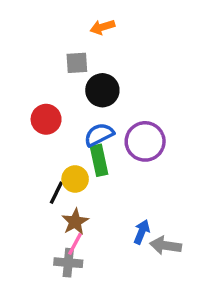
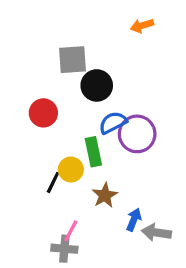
orange arrow: (102, 27) -> (142, 26), moved
gray square: (77, 63) -> (72, 60), size x1.4
blue semicircle: (99, 135) -> (113, 123), moved
brown star: (75, 222) -> (105, 195), moved

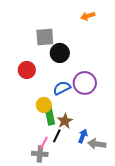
blue semicircle: (113, 123) -> (62, 88), moved
green rectangle: (93, 152) -> (50, 116), moved
black line: (53, 182) -> (57, 136), moved

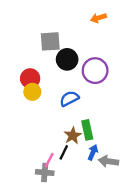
purple circle: (85, 83) -> (95, 71), moved
yellow circle: (44, 105) -> (32, 92), moved
green rectangle: (50, 116) -> (87, 130), moved

